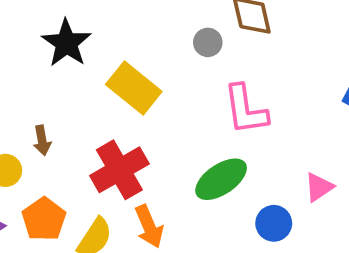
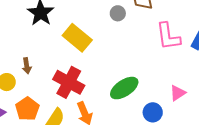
pink L-shape: (246, 110) -> (168, 36), moved
red cross: (119, 170) -> (69, 82), turned -32

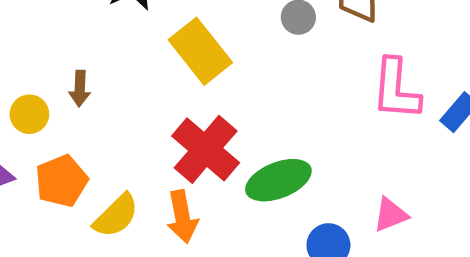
red cross: (69, 82) -> (206, 149), moved

